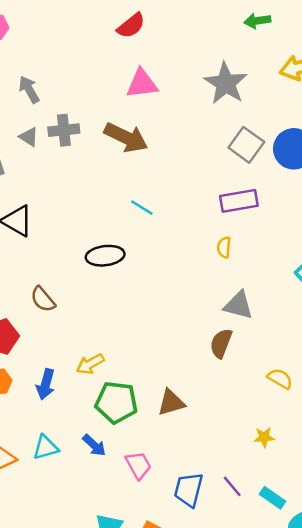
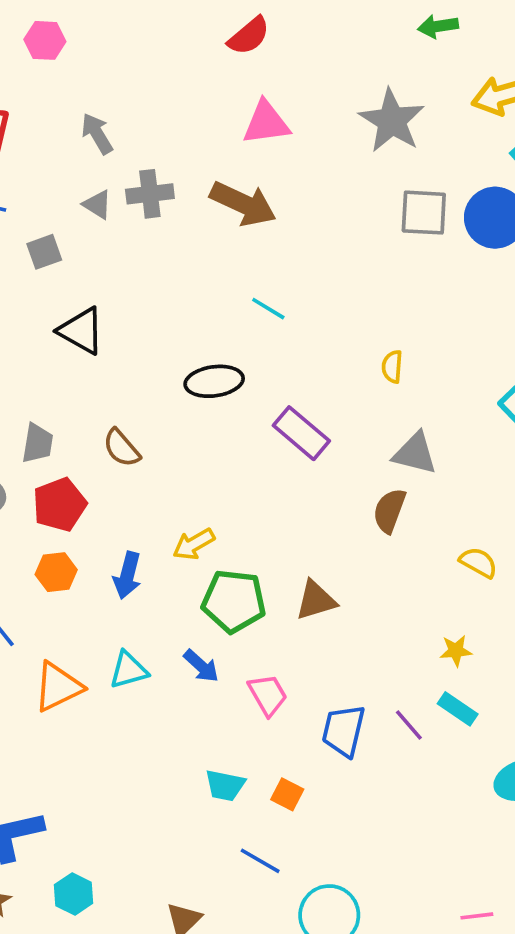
gray square: (246, 145) -> (424, 213), turned -32
purple rectangle: (239, 201) -> (301, 433), moved, turned 51
cyan rectangle: (273, 498) -> (458, 709), moved

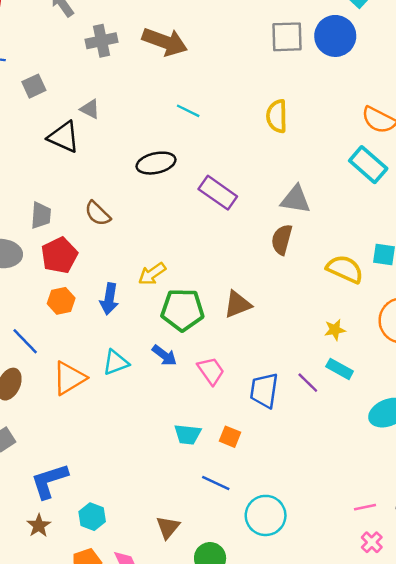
gray triangle: (97, 205) -> (90, 109), moved
yellow semicircle: (392, 367) -> (277, 116), moved, size x1.5
yellow semicircle: (479, 562) -> (345, 269), size x1.4

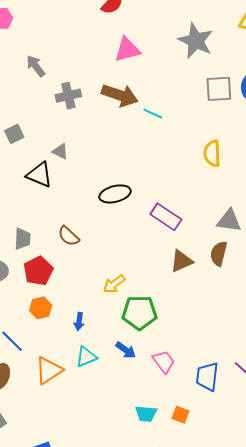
cyan line: (188, 111) -> (153, 114), moved
blue arrow: (109, 299) -> (79, 321), moved, size x0.7
brown triangle: (238, 304) -> (181, 261), moved

